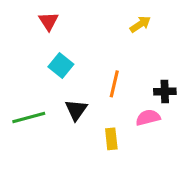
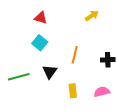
red triangle: (49, 21) -> (41, 18), moved, turned -40
pink semicircle: (148, 117) -> (102, 92), moved

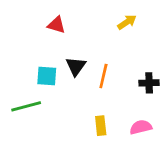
cyan square: (40, 43) -> (47, 76), moved, turned -35
black triangle: (50, 72) -> (76, 66), moved

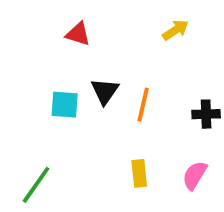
green line: (26, 106) -> (36, 185), moved, turned -40
pink semicircle: (141, 127) -> (195, 175), turned -45

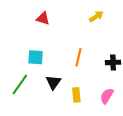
black triangle: (105, 91) -> (53, 82), moved
green line: (36, 185) -> (20, 84), moved

